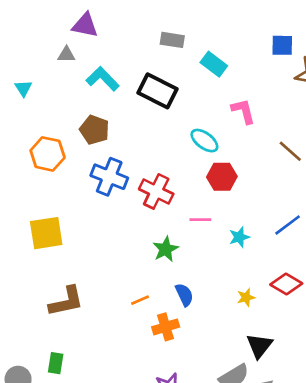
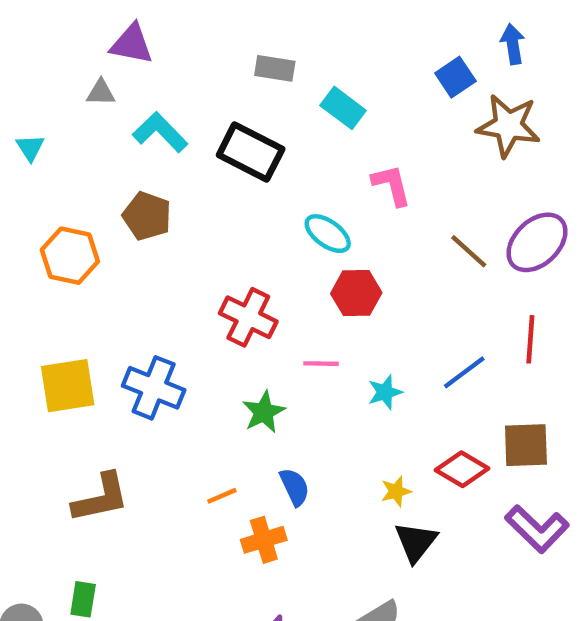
blue square: (282, 45) -> (455, 77), turned -35
blue cross: (109, 177) -> (154, 388), moved
black triangle: (259, 346) -> (416, 542), moved

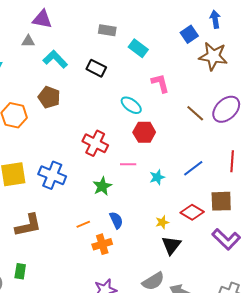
black rectangle: (251, 152) -> (96, 68), size x0.7
red line: (530, 339) -> (232, 161), moved

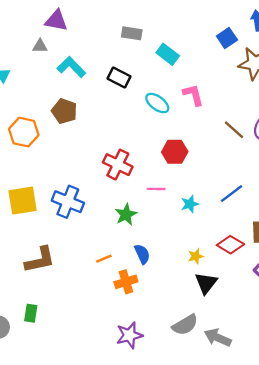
cyan ellipse: (131, 105) -> (157, 103), moved

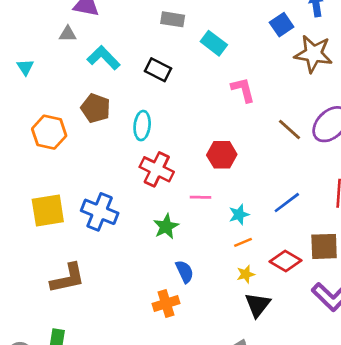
cyan ellipse: (157, 103) -> (142, 126), moved, turned 60
orange line: (104, 259) -> (243, 242), moved

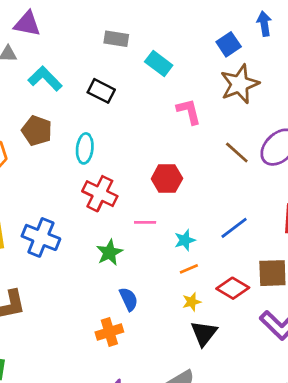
brown star: (313, 54) -> (240, 84), moved, turned -30

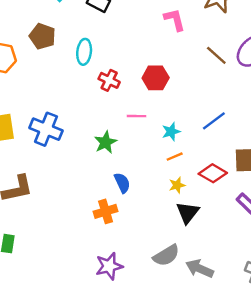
red cross: (100, 194) -> (109, 80), moved, size x0.7

